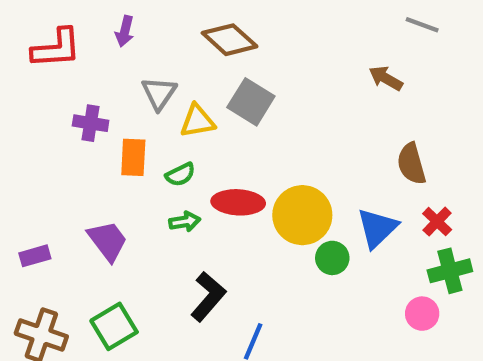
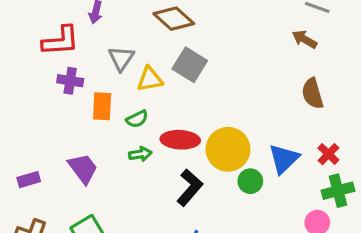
red L-shape: (56, 48) -> (61, 41), moved
brown arrow: (386, 78) -> (305, 39), moved
brown semicircle: (411, 164) -> (312, 93), moved
black L-shape: (208, 296) -> (190, 188), moved

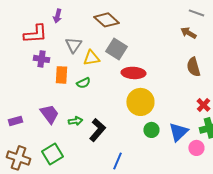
red ellipse: (180, 140) -> (133, 73), moved
green arrow: (140, 154) -> (75, 121), moved
blue triangle: (284, 159) -> (178, 132), moved
green circle: (250, 181) -> (151, 130), moved
black L-shape: (190, 188) -> (97, 130), moved

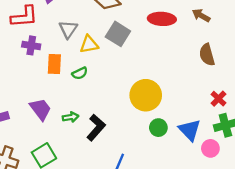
red ellipse: (133, 73) -> (162, 19), moved
blue triangle: (178, 132) -> (190, 130), turned -30

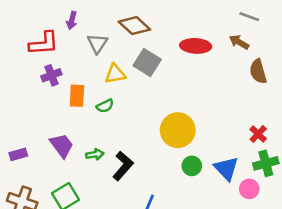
gray triangle: (68, 29) -> (97, 43), moved
purple cross: (31, 45) -> (51, 75), turned -30
brown semicircle: (207, 55) -> (258, 71), moved

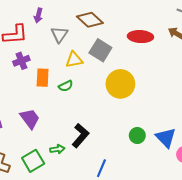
yellow circle: (178, 130) -> (120, 84), moved
green arrow: (95, 154) -> (57, 149), moved

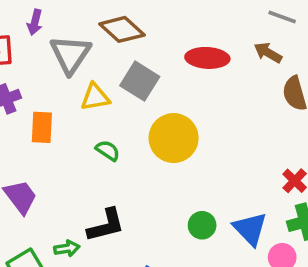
gray triangle: (59, 34) -> (70, 54), size x1.4
green semicircle: (66, 86) -> (108, 150), moved, turned -120
black L-shape: (80, 136) -> (106, 225), turned 35

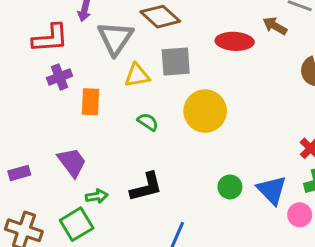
brown arrow: (268, 53) -> (275, 26), moved
gray square: (140, 81) -> (176, 61), turned -36
green arrow: (67, 248) -> (97, 196), moved

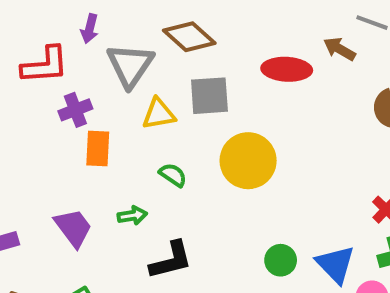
purple cross: (60, 77) -> (75, 110), moved
green arrow: (97, 196) -> (132, 216), moved

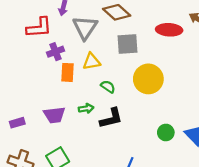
yellow triangle: (159, 114) -> (92, 61), moved
purple trapezoid: (73, 228) -> (54, 115), turned 120
black L-shape: (171, 260) -> (111, 118), moved

